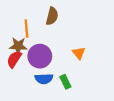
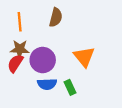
orange line: (26, 28) -> (20, 22), moved
orange triangle: (79, 53) -> (84, 57), size x1.5

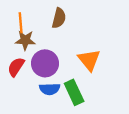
brown star: (20, 49) -> (25, 40), moved
green rectangle: (70, 87) -> (74, 92), size x1.5

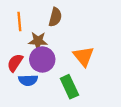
brown star: (25, 40) -> (38, 41), moved
blue semicircle: (50, 89) -> (28, 80), moved

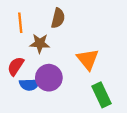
purple circle: (42, 59) -> (49, 78), moved
green rectangle: (69, 87) -> (102, 95), moved

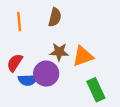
brown star: (40, 43) -> (59, 52), moved
orange triangle: (88, 59) -> (83, 56), turned 50

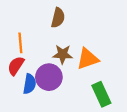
orange line: (19, 22) -> (20, 43), moved
blue semicircle: (28, 80) -> (30, 84), turned -78

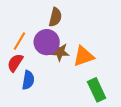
orange line: (20, 43) -> (20, 41), turned 36
purple circle: (49, 77) -> (47, 42), moved

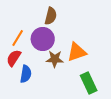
brown star: (60, 52) -> (55, 59), moved

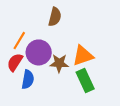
purple circle: (43, 39) -> (39, 52), moved
green rectangle: (89, 83) -> (85, 81), moved

